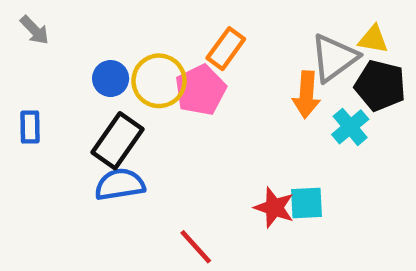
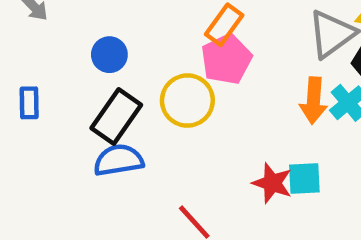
yellow circle: (159, 81) -> (187, 101), moved
pink pentagon: (200, 90) -> (226, 59), moved
orange arrow: (306, 95) -> (314, 101), moved

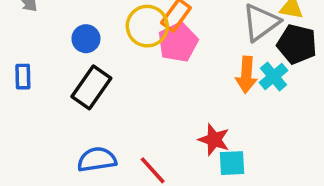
yellow circle: (187, 101) -> (147, 26), moved
blue semicircle: (119, 160) -> (97, 159), moved
cyan square: (304, 178) -> (232, 163), moved

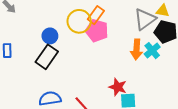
blue circle: (86, 39) -> (50, 36), moved
pink pentagon: (178, 42) -> (97, 31), turned -30

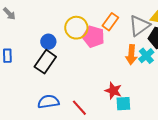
orange rectangle: (96, 15) -> (110, 22), moved

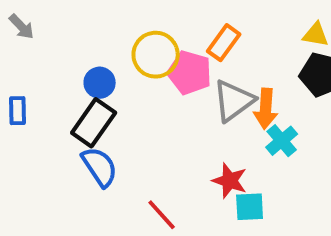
gray triangle: (139, 26) -> (234, 101), moved
cyan cross: (146, 56) -> (282, 141), moved
blue semicircle: (48, 102) -> (100, 167), moved, turned 65

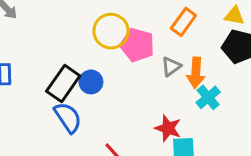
orange rectangle: (224, 43) -> (183, 22), moved
blue circle: (100, 83) -> (91, 82), moved
gray triangle: (234, 101) -> (171, 67), size x0.6

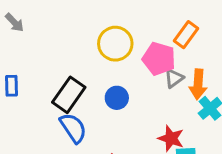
pink pentagon: (137, 45) -> (159, 59), moved
blue circle: (91, 82) -> (117, 98), moved

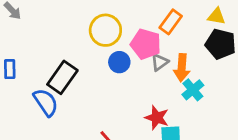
blue circle: (117, 98) -> (119, 62), moved
blue semicircle: (73, 128) -> (46, 102), moved

